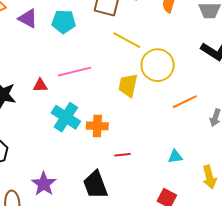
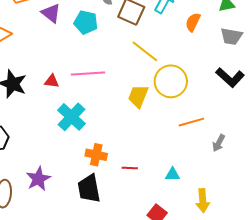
orange cross: (97, 126) -> (96, 155), moved
red line: (123, 155) -> (130, 168), moved

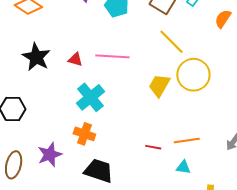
orange line: (191, 122) -> (187, 141), moved
orange cross: (96, 155) -> (84, 134), moved
red line: (130, 168) -> (153, 147), moved
black trapezoid: (89, 189) -> (99, 171), turned 112

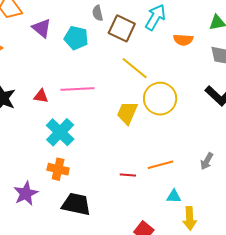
orange semicircle: (223, 19) -> (183, 40), turned -114
cyan triangle: (183, 167) -> (174, 196), moved

